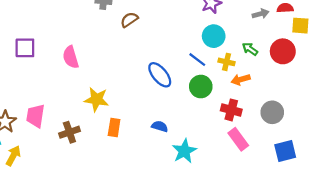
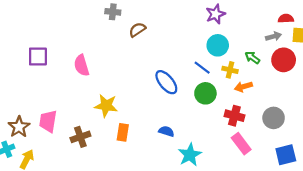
gray arrow: (261, 14) -> (274, 36), moved

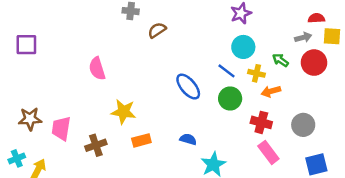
purple square: (38, 56) -> (26, 45), moved
brown star: (19, 127) -> (30, 119), moved, turned 30
orange rectangle: (123, 132) -> (141, 140), turned 66

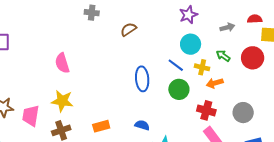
brown semicircle: (157, 30) -> (128, 29), moved
gray arrow: (303, 37) -> (227, 27), moved
blue ellipse: (188, 87) -> (142, 79), turned 35
yellow star: (123, 112) -> (62, 101), moved

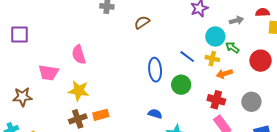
cyan circle: (191, 44) -> (215, 36), moved
red circle: (253, 58) -> (261, 61), moved
green circle: (179, 89) -> (181, 85), moved
pink trapezoid: (31, 116) -> (49, 73), moved, turned -90
orange rectangle: (101, 126) -> (101, 115), moved

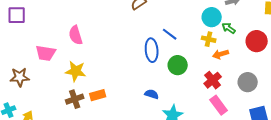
blue line: (187, 57) -> (170, 34), moved
red cross: (216, 100) -> (213, 80), turned 36

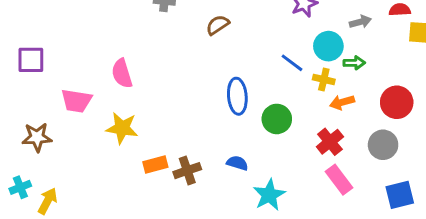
purple square: (17, 15) -> (31, 60), moved
green arrow: (229, 28) -> (354, 63), turned 144
blue line: (170, 34) -> (292, 63), moved
red circle: (257, 41) -> (397, 102), moved
brown cross: (75, 99) -> (187, 171), moved

